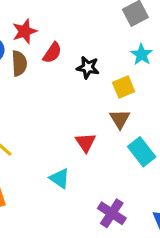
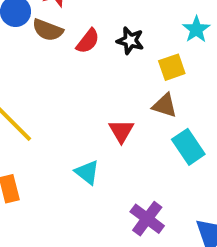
red semicircle: (52, 53) -> (88, 41), moved
brown semicircle: (19, 63) -> (48, 30), turned 110
brown triangle: (120, 119) -> (165, 105), turned -45

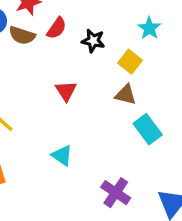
red semicircle: (88, 41) -> (57, 28), moved
yellow square: (172, 67) -> (130, 62), turned -30
red triangle: (121, 131) -> (66, 91), moved

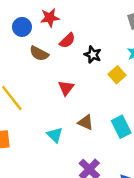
brown semicircle: (22, 35) -> (39, 53), moved
brown triangle: (126, 95) -> (86, 122), moved

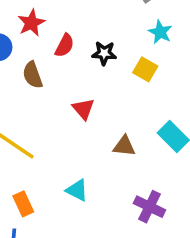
brown semicircle: (39, 53) -> (33, 75), turned 60
cyan triangle: (55, 135) -> (77, 190), moved

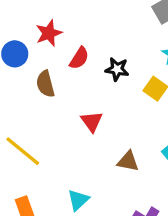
cyan triangle: (77, 190) -> (78, 200), turned 45

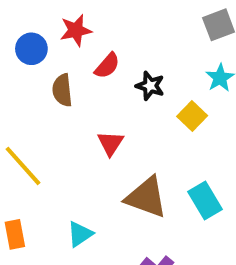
brown triangle: (128, 161) -> (146, 197), size x1.6

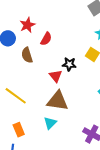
black star: (150, 86) -> (69, 64), moved
brown triangle: (146, 197) -> (58, 101), moved

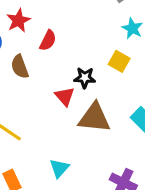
brown triangle: (58, 101) -> (94, 118), moved

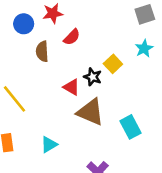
yellow square: (119, 61) -> (113, 64), moved
red triangle: (65, 96) -> (71, 87), turned -36

